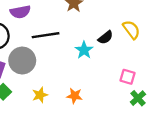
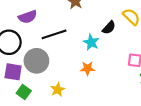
orange star: (75, 96) -> (88, 68), moved

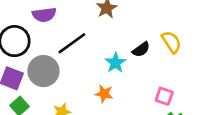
black line: (54, 34) -> (72, 43), turned -30

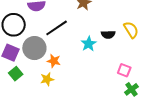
black semicircle: (141, 49) -> (108, 35), turned 32
orange star: (104, 94) -> (54, 61), moved

